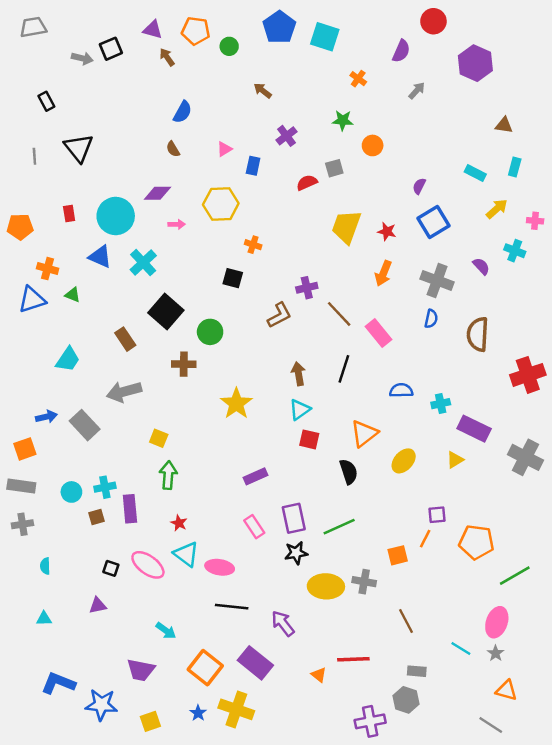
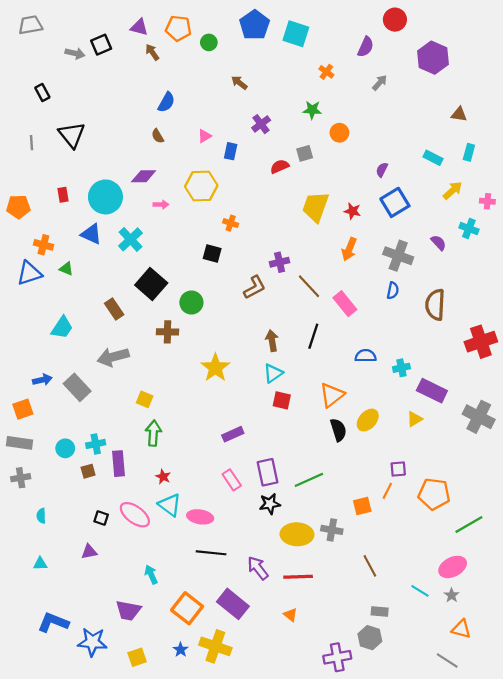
black semicircle: (349, 472) -> (338, 430), moved
pink ellipse: (497, 622) -> (453, 567), turned 44
cyan arrow: (166, 631) -> (151, 575), turned -150
red line: (353, 659) -> (298, 577), moved

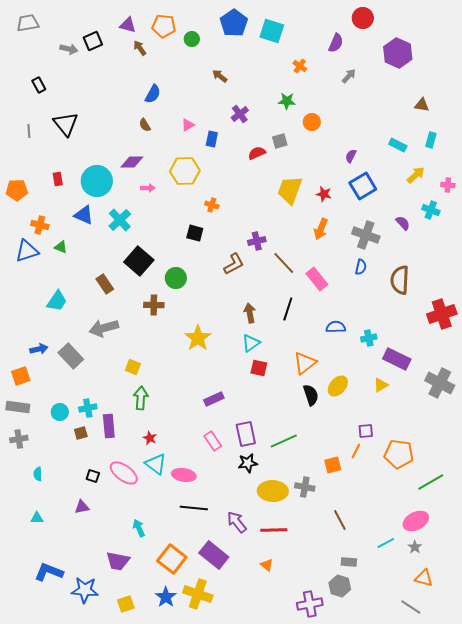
cyan line: (420, 591) -> (386, 543), turned -60
blue star: (181, 650) -> (166, 597), size x1.5

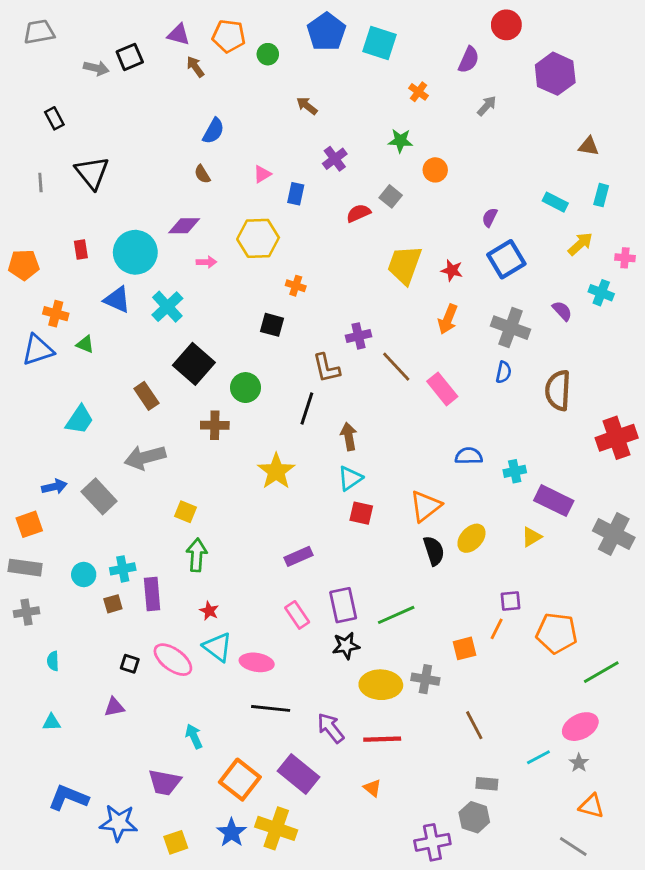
gray square: (280, 141) -> (391, 196), turned -35
brown L-shape: (234, 264) -> (326, 368), turned 105
black line: (288, 309) -> (307, 408), moved

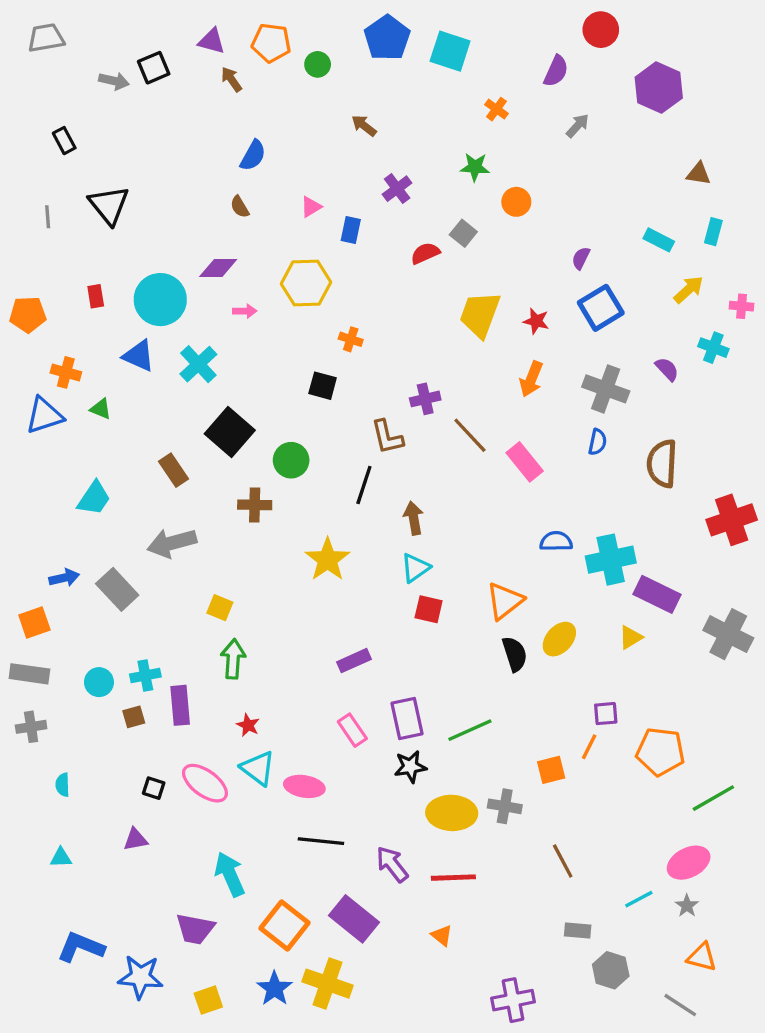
cyan cross: (515, 471) -> (611, 560), size x1.8
cyan arrow: (194, 736) -> (230, 874), size x1.5
gray hexagon: (474, 817) -> (611, 970), moved

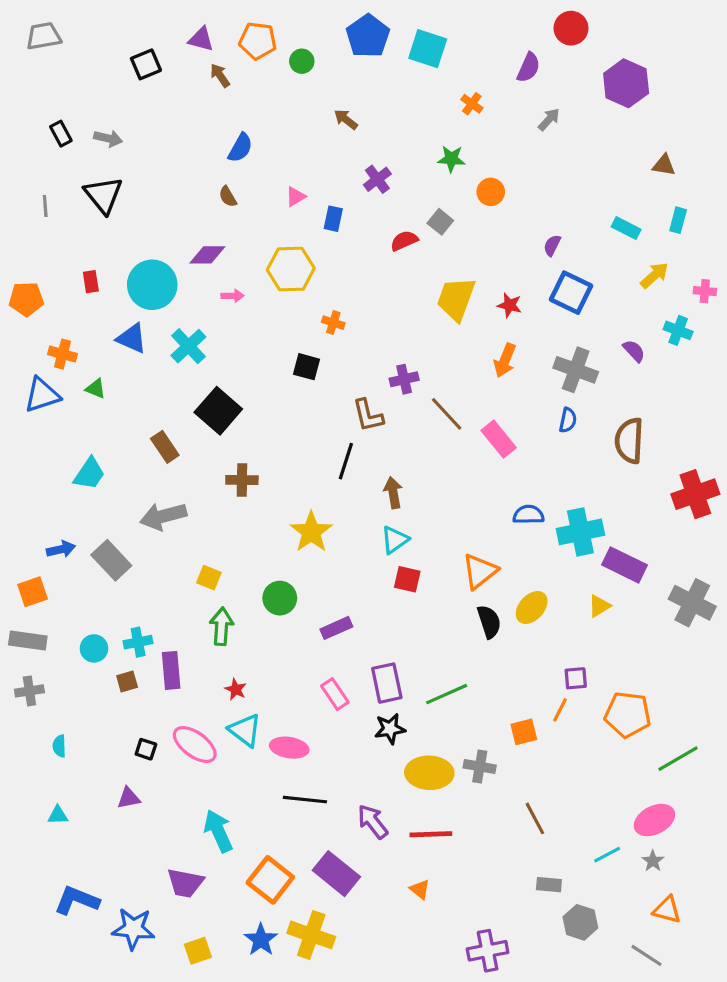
gray arrow: (114, 81) -> (108, 138), moved
blue square: (601, 308) -> (571, 293), turned -33
green circle: (291, 460) -> (280, 598), moved

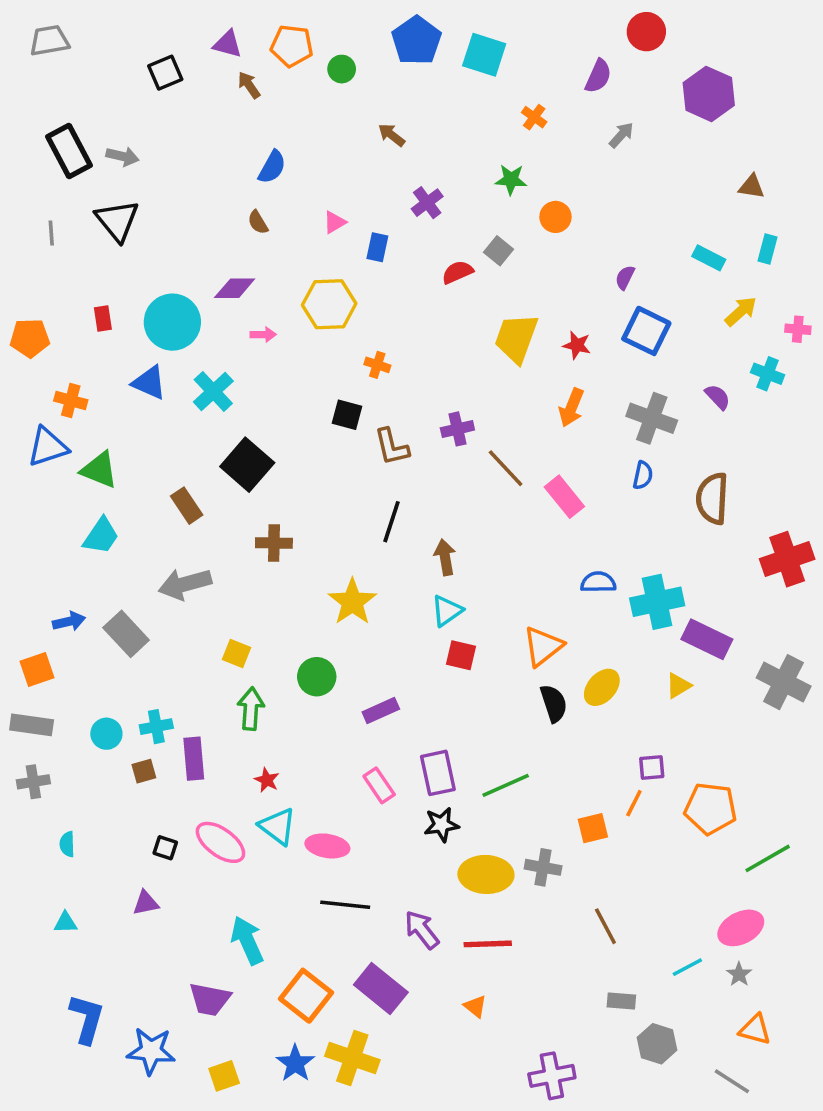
black rectangle: (61, 134) -> (69, 151), size x1.8
green triangle: (96, 389) -> (99, 470), moved, size x1.6
brown L-shape: (368, 415) -> (392, 447), moved
blue L-shape: (77, 900) -> (87, 1019), turned 84

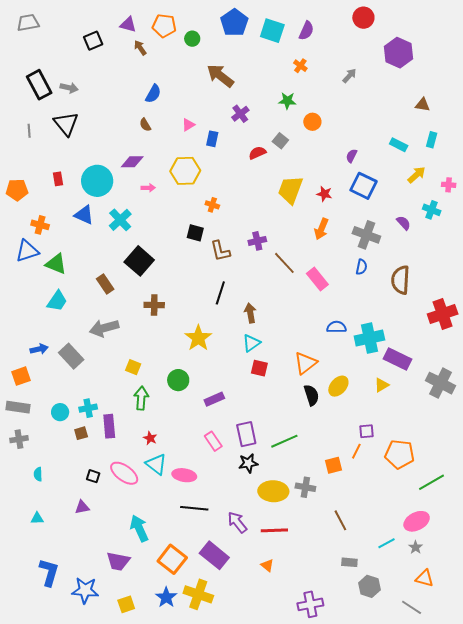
purple semicircle: (598, 76) -> (306, 31), moved
brown arrow: (392, 135) -> (220, 76), size x1.8

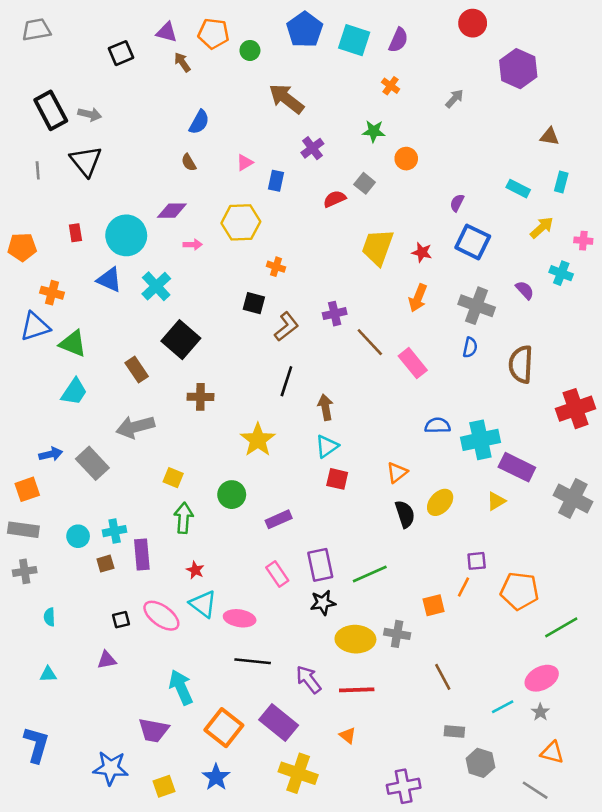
brown L-shape: (220, 251) -> (286, 327), turned -115
orange triangle: (305, 363) -> (397, 472), size x0.7
black square: (93, 476) -> (121, 620), turned -32
blue L-shape: (49, 572) -> (36, 745), moved
yellow cross: (198, 594) -> (298, 773), moved

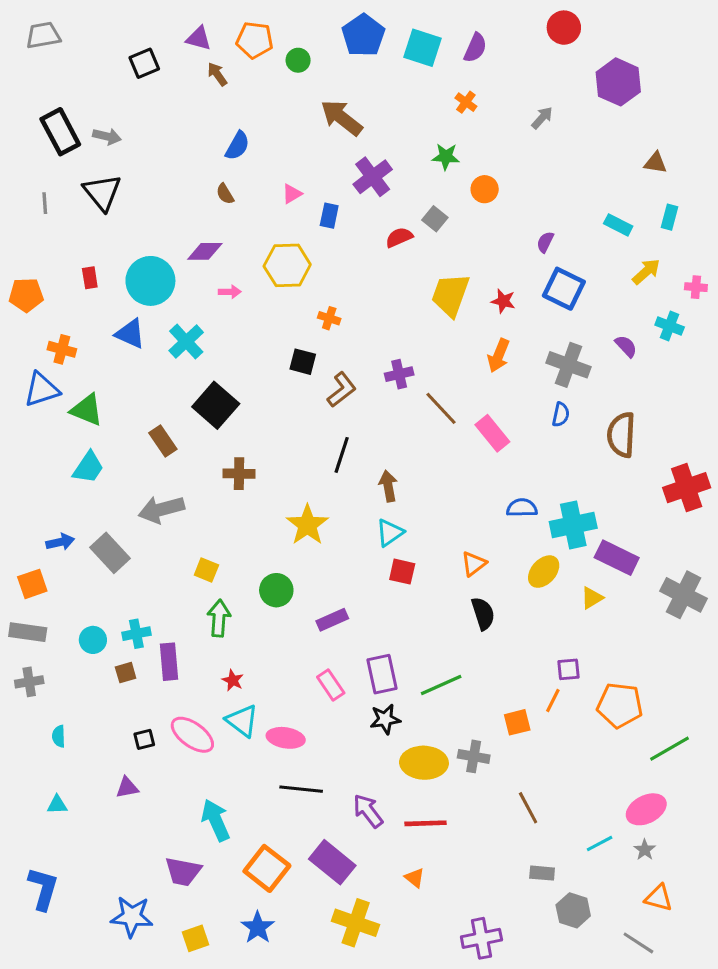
purple cross: (312, 148) -> (373, 177), size x1.4
yellow ellipse: (440, 502) -> (544, 572), moved

